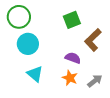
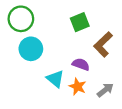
cyan triangle: (35, 74) -> (55, 79), moved

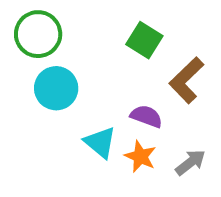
green square: (80, 22) -> (144, 40), turned -36

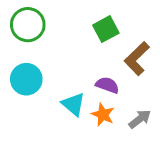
green square: (144, 40) -> (106, 29), turned 30
cyan circle: (56, 88) -> (26, 79), moved

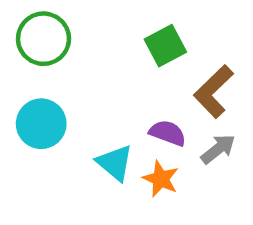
gray arrow: (140, 119) -> (218, 149), moved

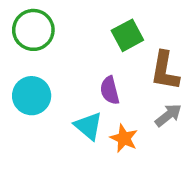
brown L-shape: (214, 92) -> (165, 71), turned -36
purple semicircle: (168, 133) -> (110, 90), moved, turned -124

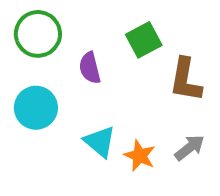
purple semicircle: (110, 90) -> (90, 68), moved
gray arrow: (168, 115) -> (190, 148), moved

